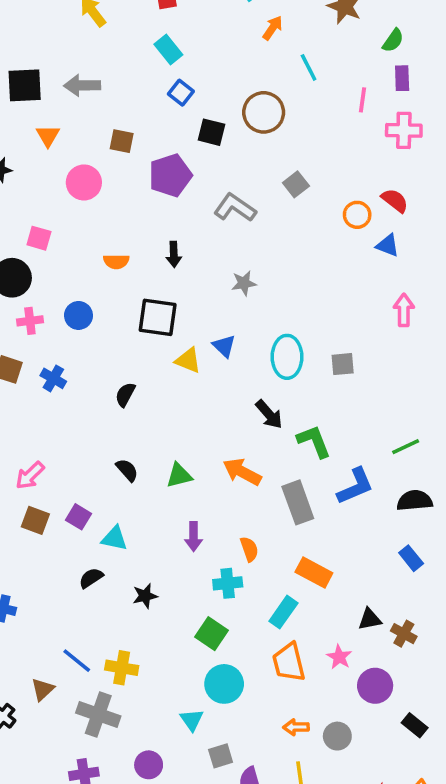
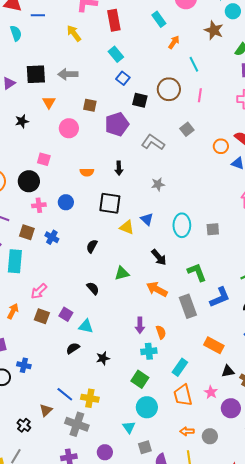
pink line: (362, 100) -> (200, 95), moved
black arrow: (269, 414) -> (159, 257), moved
green triangle: (179, 475) -> (122, 273), moved
purple arrow: (194, 537) -> (140, 325), moved
orange rectangle: (314, 573) -> (214, 345), moved

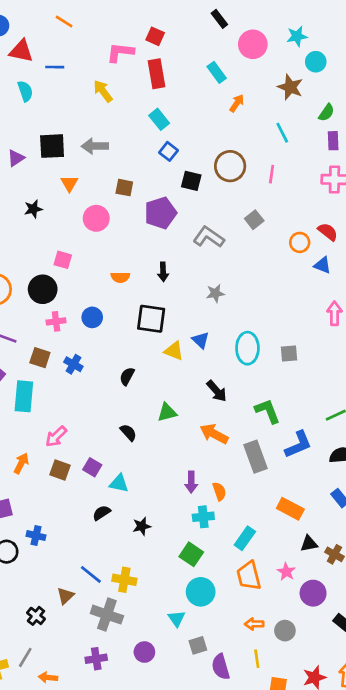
cyan line: (194, 64) -> (282, 133), moved

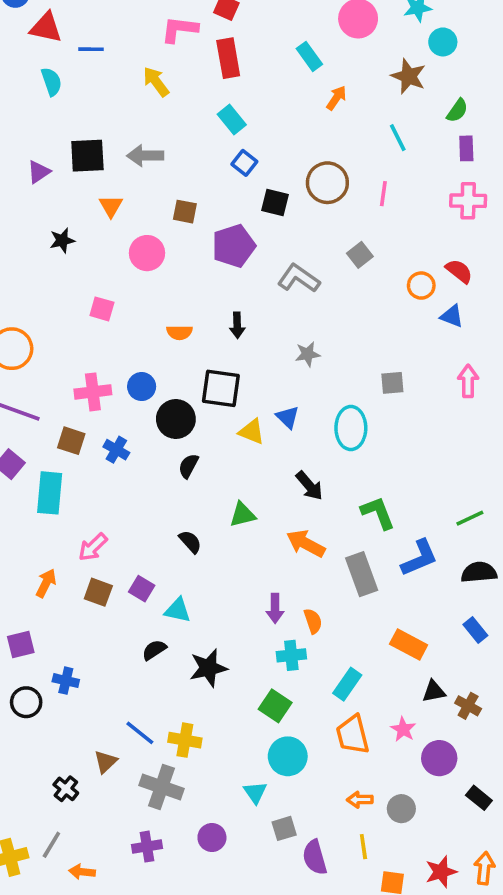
black circle: (43, 289) -> (176, 419), moved
pink cross: (56, 321) -> (93, 392), size x1.4
gray square: (289, 354) -> (392, 383), moved
black star: (142, 526) -> (208, 668), size x1.5

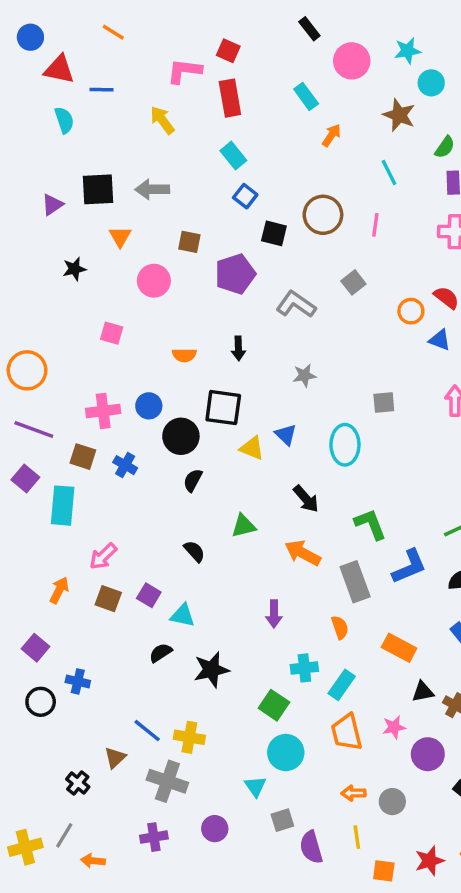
orange semicircle: (313, 621) -> (340, 627), moved
purple square: (21, 644) -> (36, 648), turned -36
cyan cross: (291, 655) -> (304, 668), moved
pink star: (403, 729) -> (394, 727), turned 30

